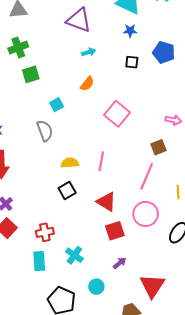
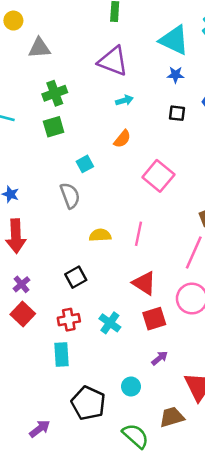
green cross: (18, 48) -> (55, 93), moved
black square: (67, 190) -> (76, 277), moved
cyan cross: (74, 255) -> (110, 323), moved

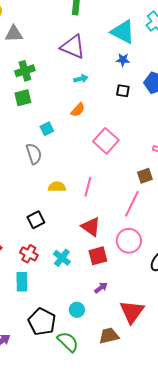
red cross: (69, 320) -> (29, 254), turned 36
green semicircle: (135, 436) -> (68, 342), moved

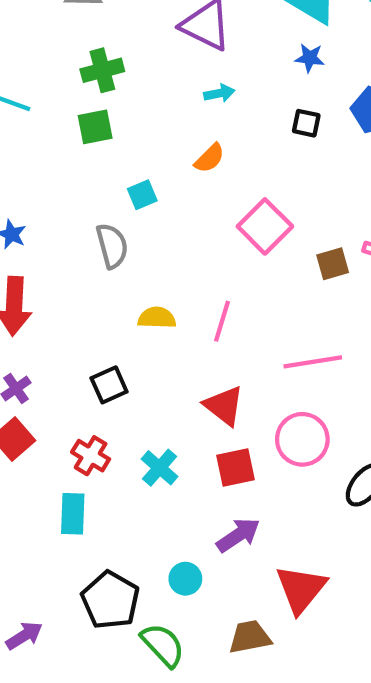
brown square: (145, 176) -> (333, 264), moved
pink line: (132, 204) -> (313, 362), turned 52
purple arrow: (101, 288) -> (238, 535), size x1.5

